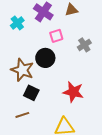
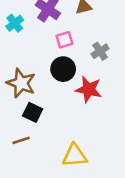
black circle: (45, 58) -> (63, 69), moved
red star: (73, 92) -> (89, 89), moved

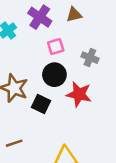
gray cross: (100, 51) -> (90, 58), turned -35
black square: (33, 112) -> (41, 104), moved

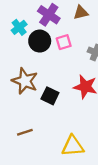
black circle: (54, 75) -> (40, 41), moved

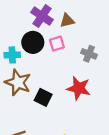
brown triangle: (81, 13) -> (67, 21), moved
cyan cross: (19, 27) -> (12, 55), moved, turned 35

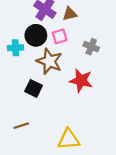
brown star: (18, 82) -> (49, 61), moved
black square: (43, 97) -> (34, 88), moved

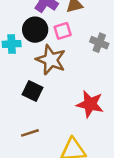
red star: (81, 81) -> (90, 104), moved
brown line: (21, 126) -> (30, 133), moved

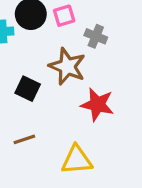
gray cross: (99, 43) -> (96, 36), moved
brown star: (51, 60) -> (67, 66), moved

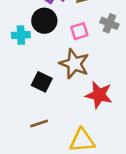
pink square: (64, 16) -> (79, 31), moved
gray cross: (96, 36) -> (109, 23), moved

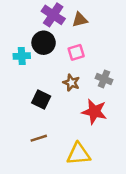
gray cross: (109, 23) -> (104, 79), moved
brown star: (74, 64) -> (71, 83), size x0.6

